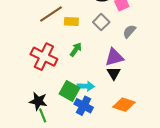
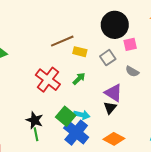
gray semicircle: (129, 31) -> (132, 71), turned -112
purple triangle: (114, 57) -> (113, 93), turned 36
blue cross: (84, 106) -> (76, 133), size x1.4

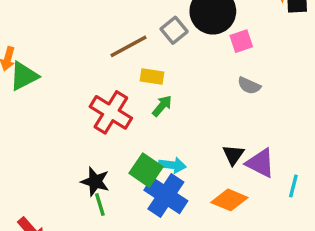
yellow rectangle: (80, 52) -> (152, 77), moved
gray square: (108, 58) -> (174, 30), moved
purple triangle: (113, 93) -> (260, 163), moved
black triangle: (110, 108) -> (233, 155), moved

